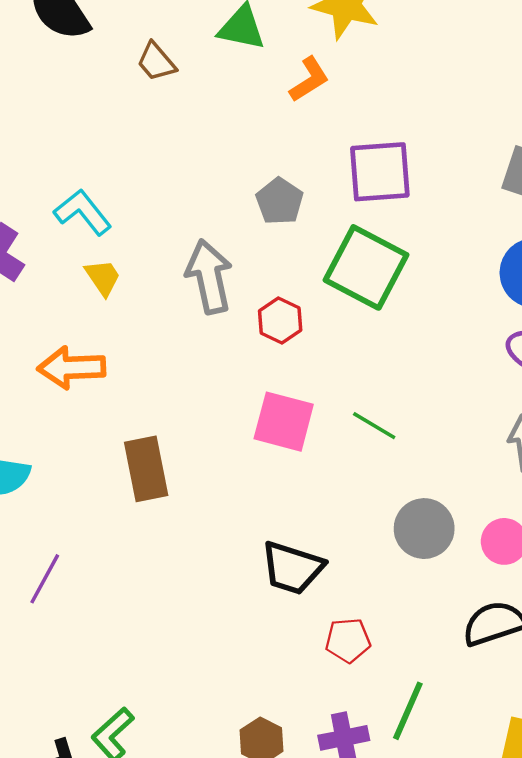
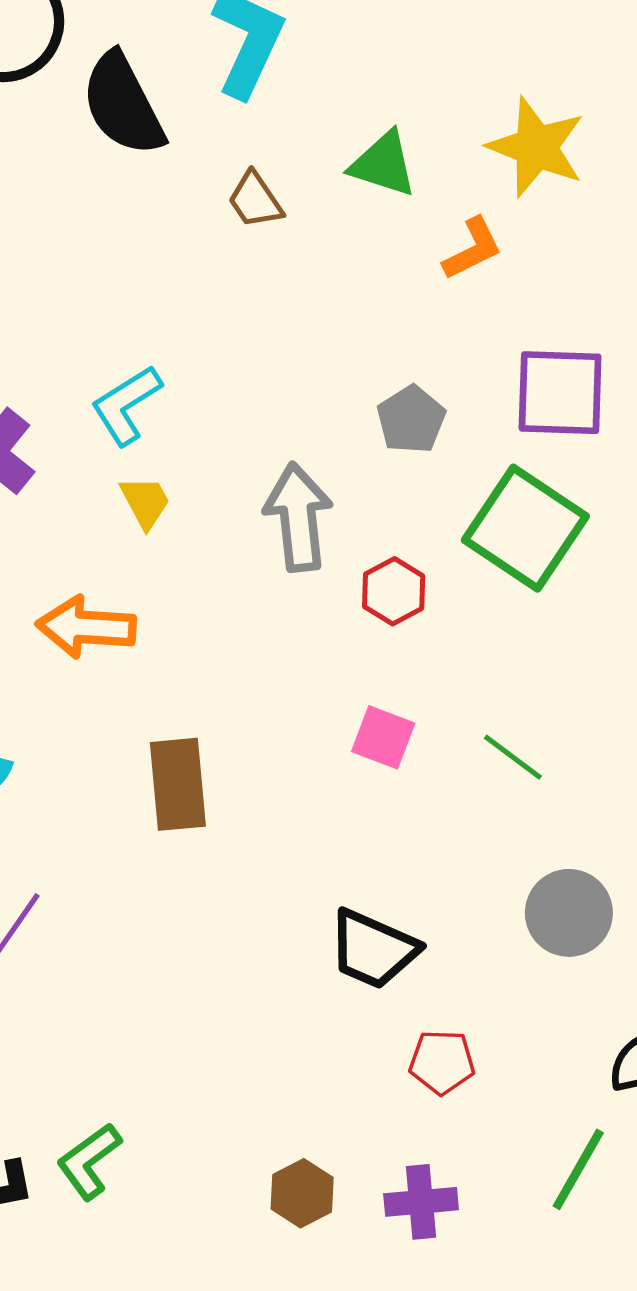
cyan L-shape: (83, 212) -> (126, 405), turned -90
pink square: (284, 422) -> (383, 737), size x0.7
green line: (408, 711) -> (578, 1169), moved

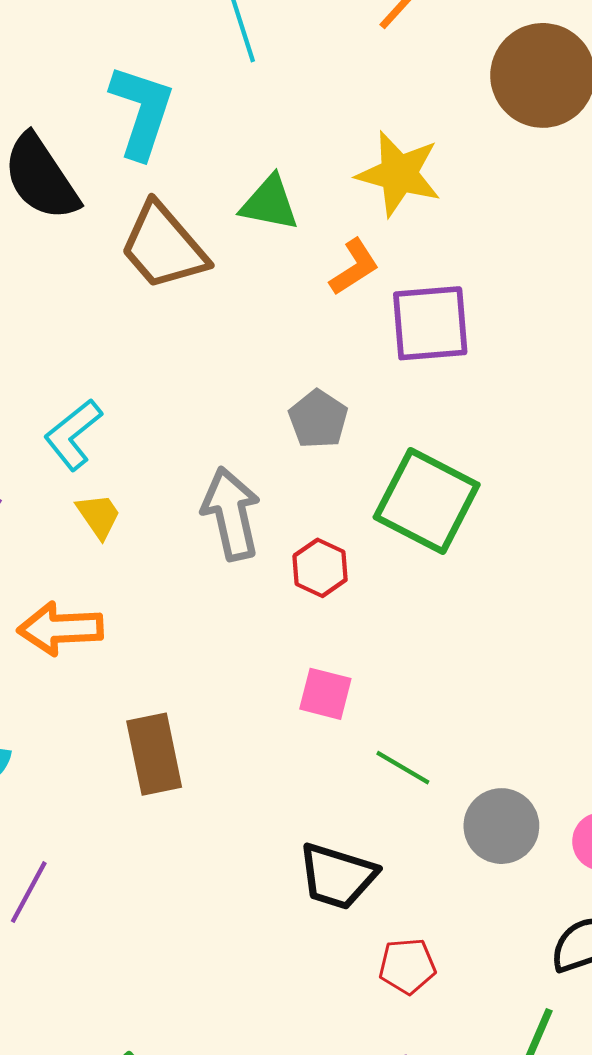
brown trapezoid: (255, 200) -> (163, 246), size x1.8
purple square: (560, 393) -> (430, 323), moved
green line: (513, 757) -> (403, 768), moved

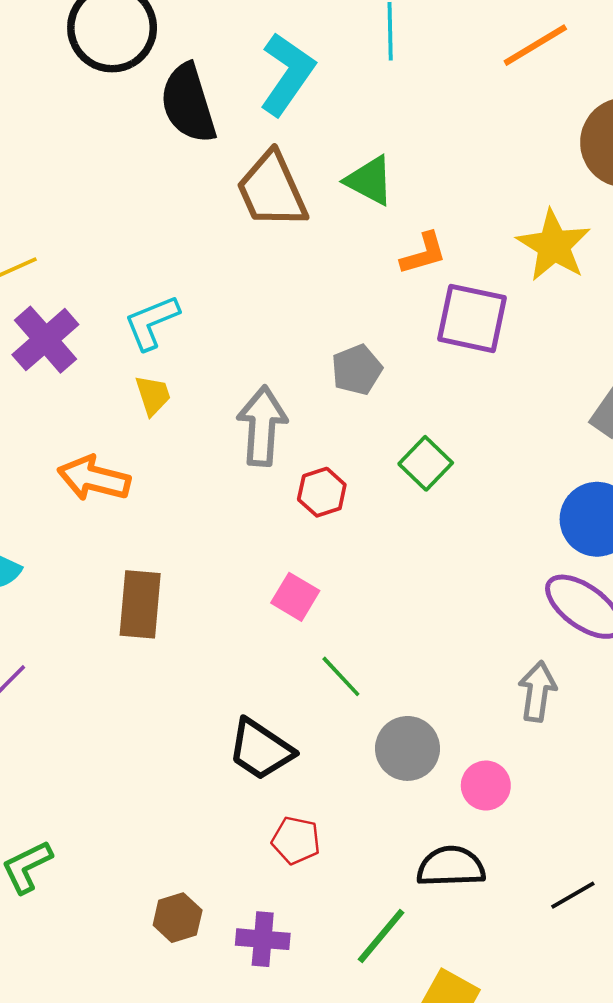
yellow star: (399, 174) -> (554, 245), moved
green square: (427, 501) -> (426, 463), size x0.6

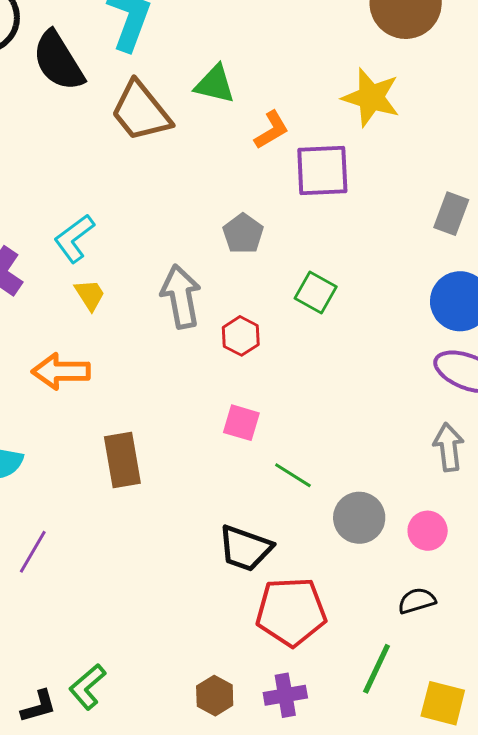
red pentagon: (296, 840) -> (291, 612), size x1.8
black semicircle: (451, 867) -> (417, 601), size x0.7

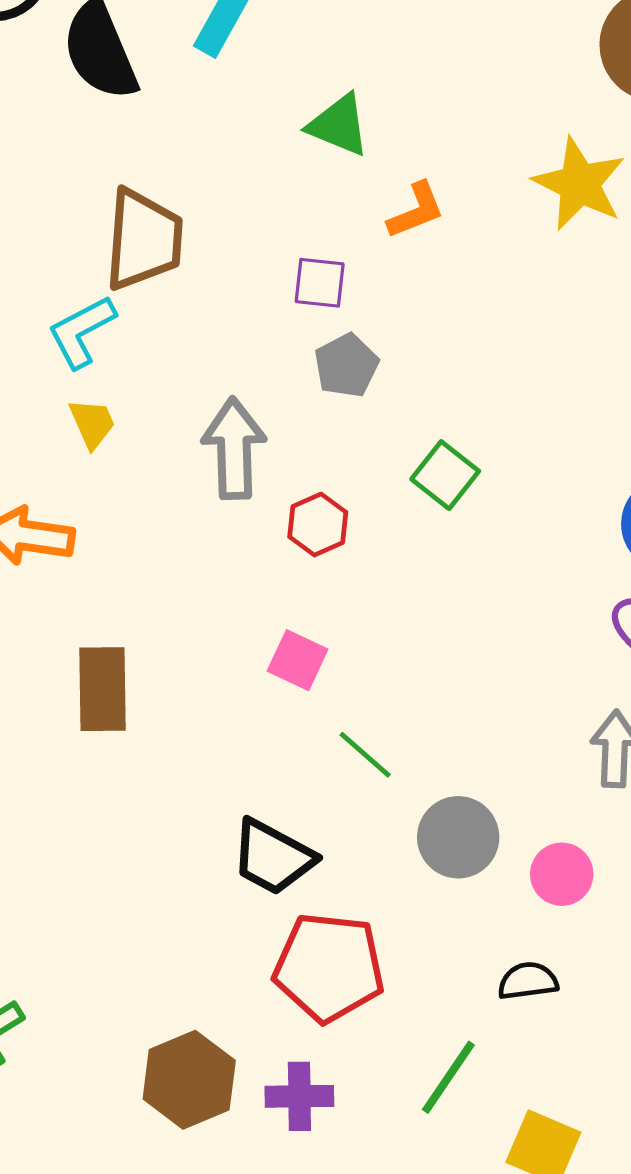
brown trapezoid: (141, 111) -> (144, 240), moved, turned -146
purple square: (322, 171) -> (320, 283), moved, size x0.6
brown hexagon: (215, 696) -> (189, 1080), size x1.5

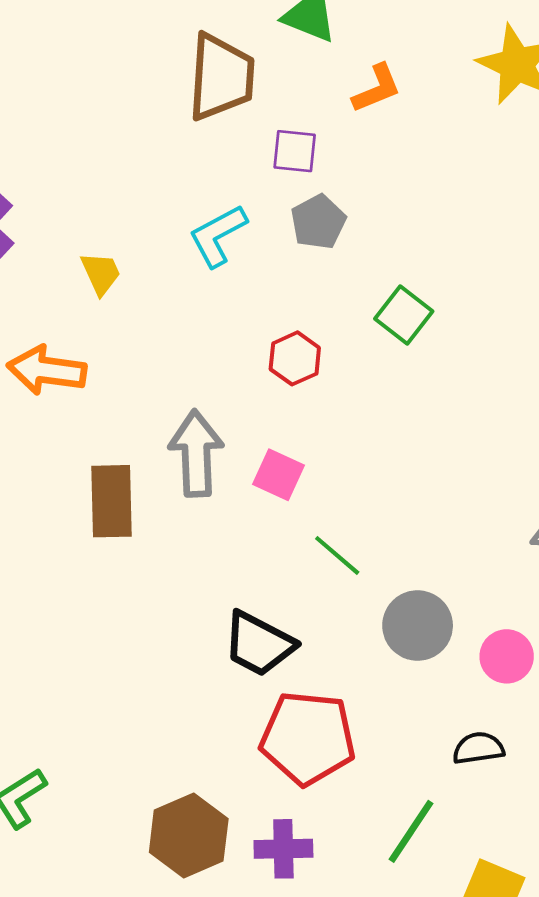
brown trapezoid: (144, 240) -> (221, 77), moved
cyan L-shape: (82, 332) -> (218, 236), moved
gray arrow: (234, 448) -> (196, 453), moved

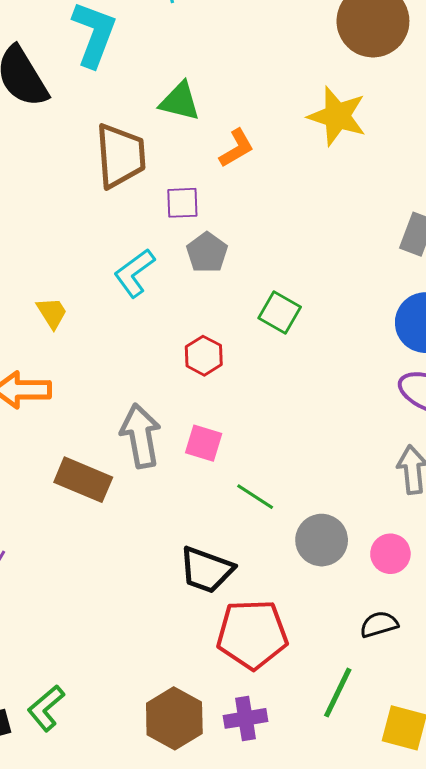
brown rectangle: (112, 501) -> (83, 480), turned -58

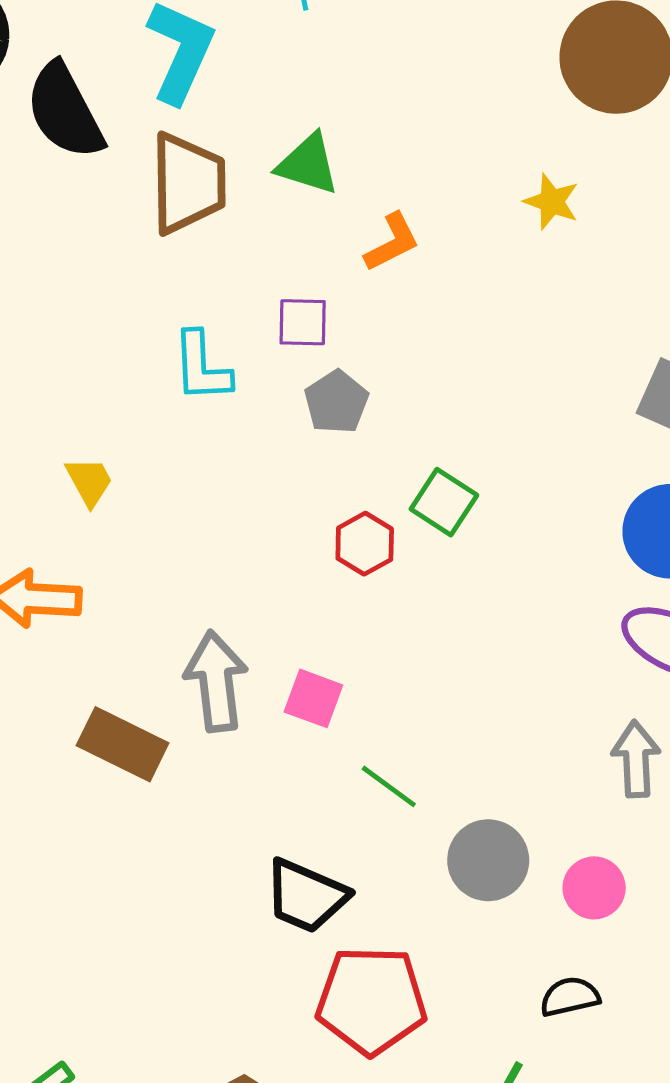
yellow star: (337, 116) -> (552, 202), size x0.6
brown trapezoid: (121, 156) -> (188, 183), moved
cyan L-shape: (134, 273) -> (202, 367), moved, turned -60
red hexagon: (204, 356) -> (365, 544), moved

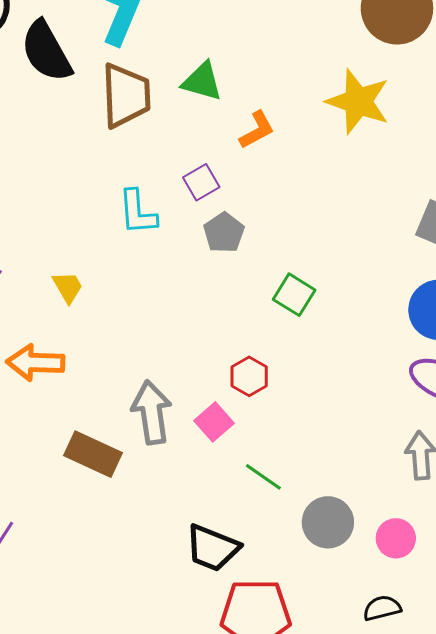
yellow star: (552, 202) -> (358, 102), size x1.8
purple square: (303, 322) -> (201, 182), turned -30
red hexagon: (365, 544) -> (249, 376), moved
pink square: (313, 698) -> (214, 422), turned 30

